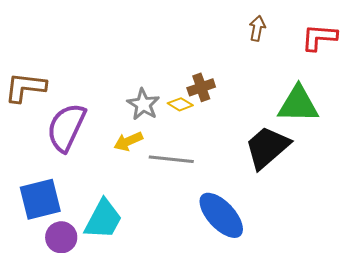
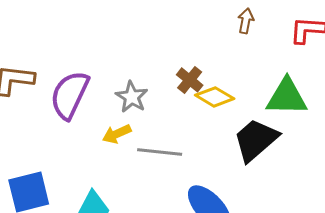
brown cross: (201, 87) -> (190, 80), turned -32
yellow diamond: (180, 104) -> (215, 97), moved, size x1.5
purple semicircle: (66, 127) -> (70, 95), moved

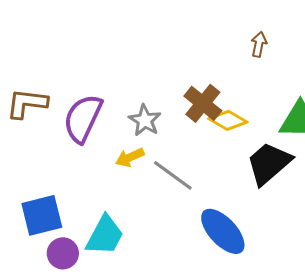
brown cross: (190, 80) -> (203, 103), size x1.4
gray line: (160, 152) -> (173, 175), turned 30

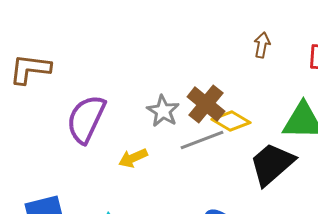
brown L-shape: (27, 103) -> (30, 69), moved
gray star: (145, 120) -> (163, 111), moved
gray line: (173, 175) -> (202, 140), moved, turned -57

